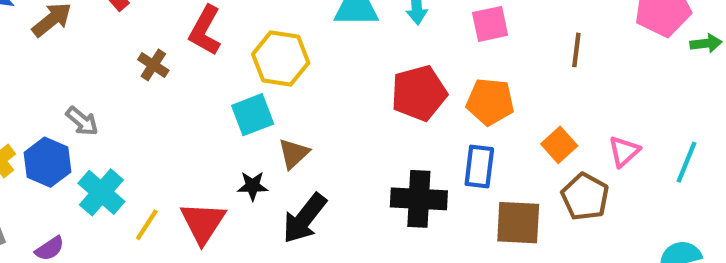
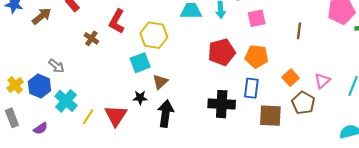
black arrow: (304, 218) -> (166, 114), turned 150

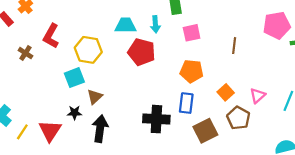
red pentagon: (222, 52) -> (142, 52), moved, turned 30
brown square: (270, 116) -> (205, 131), turned -30

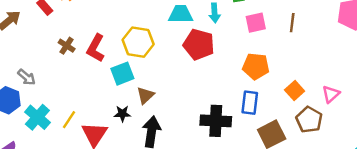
red L-shape: (51, 36) -> (96, 48), moved
brown line: (234, 46) -> (292, 23), moved
yellow line: (22, 132) -> (69, 120), moved

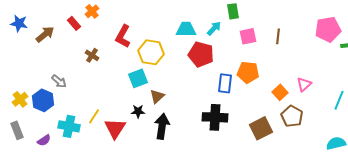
cyan arrow: (215, 13) -> (214, 28), turned -133
red L-shape: (96, 48) -> (123, 36), moved
pink triangle: (331, 94) -> (304, 84), moved
blue rectangle: (250, 103) -> (225, 83), moved
cyan cross: (37, 117) -> (69, 126), moved, turned -30

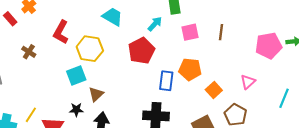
cyan trapezoid: (186, 29) -> (113, 17), moved, turned 30
pink pentagon: (328, 29) -> (269, 46), moved
red pentagon: (201, 54) -> (141, 51), turned 30
orange square: (280, 92) -> (214, 90), moved

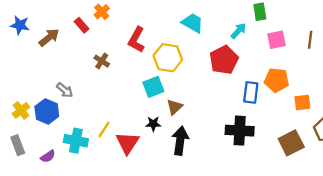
orange square: (214, 90) -> (302, 103), turned 35

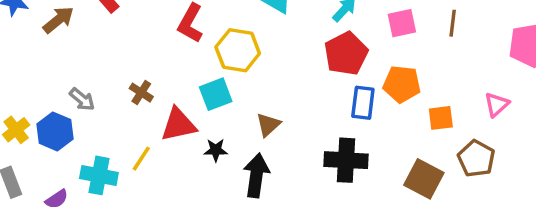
red pentagon: (224, 60) -> (346, 54), moved
brown cross: (102, 61) -> (141, 93), moved
brown triangle: (175, 107) -> (268, 125), moved
red triangle: (127, 143) -> (178, 125), moved, turned 45
brown square: (291, 143) -> (424, 179), turned -35

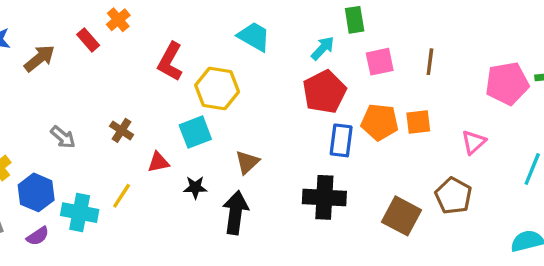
orange square: (441, 118) -> (418, 122), moved
red triangle: (178, 125) -> (158, 162), size x0.6
blue hexagon: (55, 131) -> (36, 192), moved

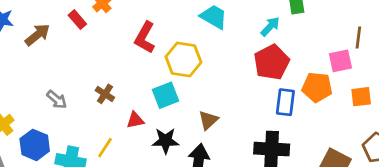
pink square: (380, 62) -> (340, 61), moved
orange square: (418, 122) -> (361, 97), moved
black star: (195, 187) -> (166, 141), size x1.4

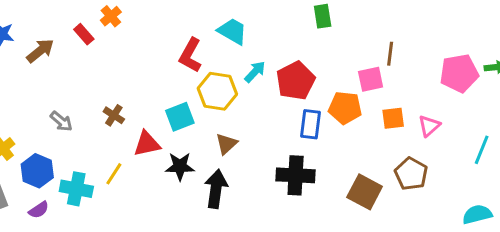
cyan arrow: (270, 26) -> (255, 72), moved
red L-shape: (145, 37) -> (190, 55), moved
yellow hexagon: (183, 60) -> (217, 91), moved
red triangle: (135, 120) -> (147, 144), size x1.4

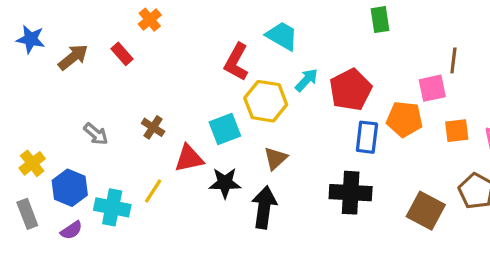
red rectangle: (84, 34) -> (122, 54), moved

